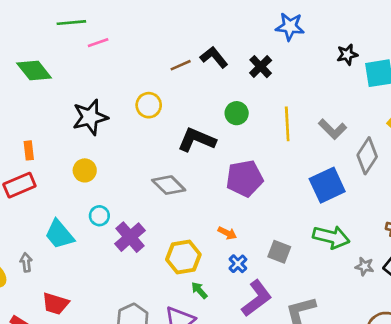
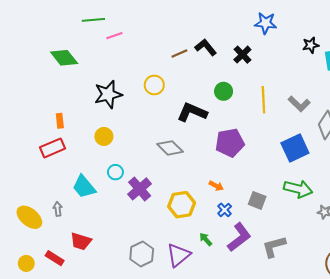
green arrow: (199, 290) -> (206, 239), moved

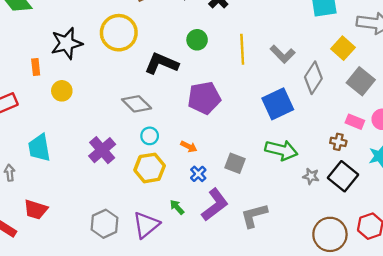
yellow circle: (154, 85) -> (119, 33), size x1.6
orange rectangle: (60, 121) -> (36, 67), moved
cyan circle: (115, 172) -> (150, 136), moved
cyan trapezoid: (84, 187) -> (39, 148), turned 30

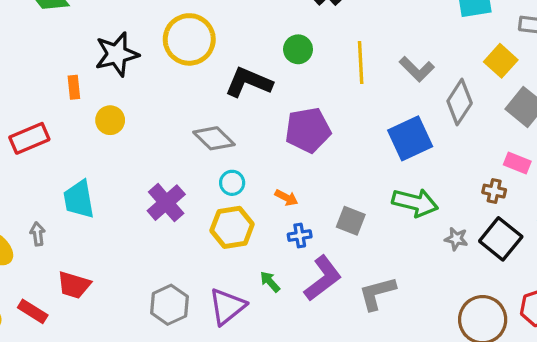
blue cross: (198, 174) -> (300, 236), turned 35

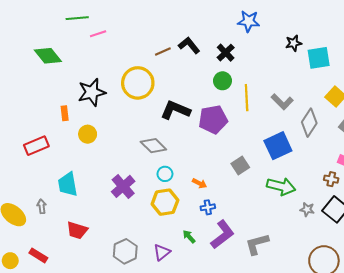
green circle: (298, 49) -> (222, 81), moved
purple pentagon: (308, 130) -> (213, 120), moved
gray square: (351, 221) -> (240, 166), moved, turned 36
red trapezoid: (74, 285) -> (77, 230), moved
purple triangle: (227, 306) -> (162, 252), size x0.7

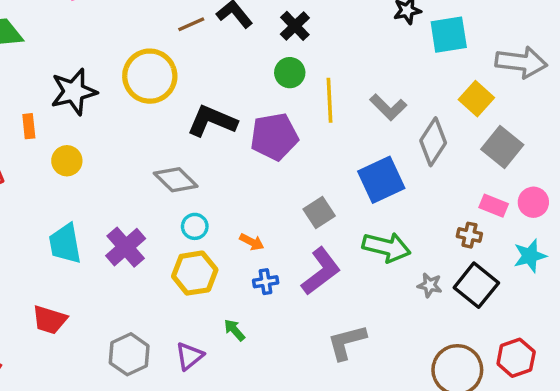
cyan trapezoid: (68, 184) -> (65, 244), moved
purple L-shape: (222, 235) -> (321, 271), moved

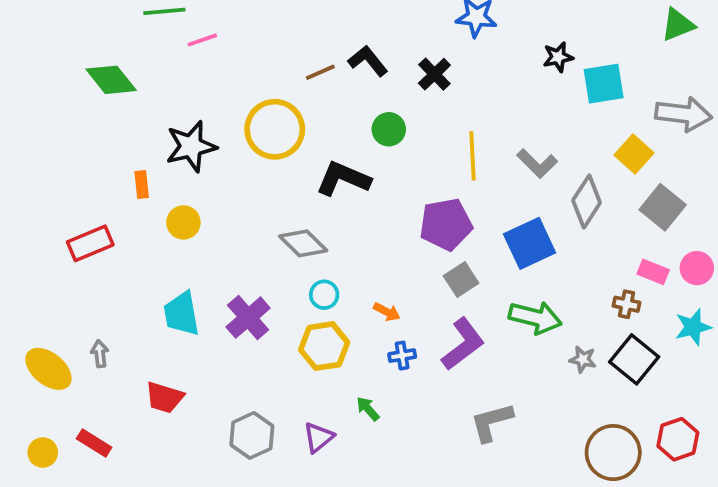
green circle: (290, 73) -> (389, 129), moved
purple pentagon: (274, 137) -> (446, 224), moved

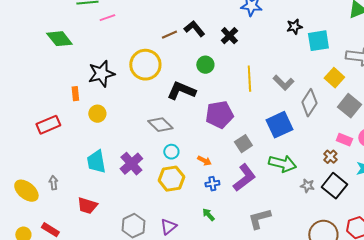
purple pentagon: (446, 224) -> (219, 115), moved
brown cross: (626, 304) -> (330, 157), turned 32
green arrow: (368, 409) -> (208, 215), moved

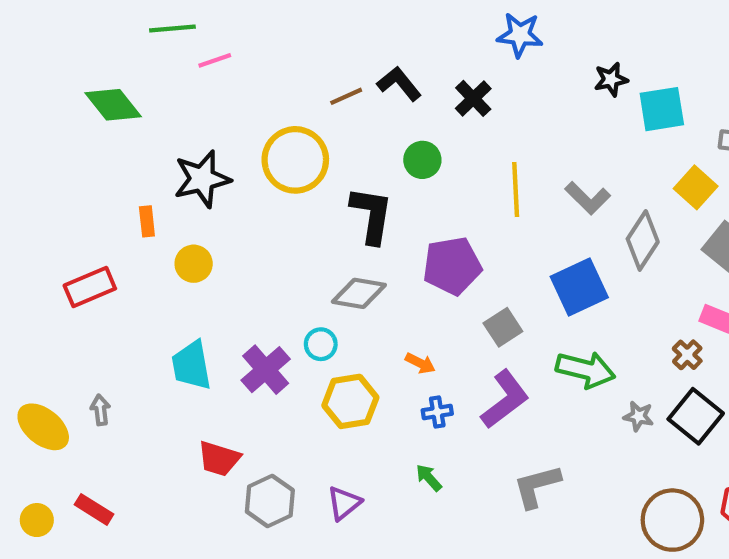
black L-shape: (181, 91) -> (372, 215), turned 76
gray diamond: (160, 125) -> (359, 293), moved, turned -35
cyan circle: (171, 152) -> (321, 344), moved
red trapezoid: (87, 206) -> (219, 459), moved

